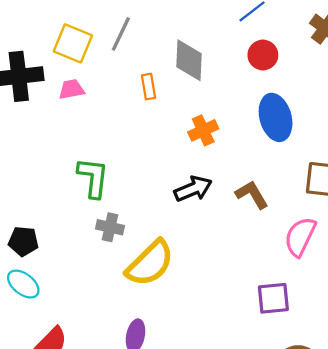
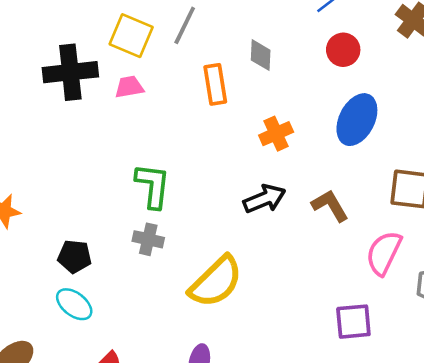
gray diamond: (189, 60) -> (261, 55), size x0.7
orange rectangle: (149, 87) -> (215, 84), size x1.4
blue ellipse: (276, 117) -> (357, 120), turned 42
gray cross: (110, 227) -> (148, 239), moved

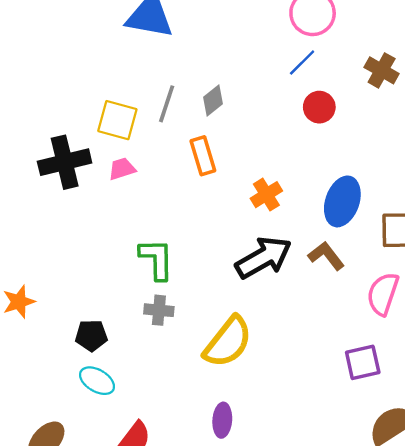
gray diamond: (261, 55) -> (213, 100), moved, turned 56
blue ellipse: (357, 120) -> (342, 201), moved
black arrow: (264, 199) -> (264, 258), size x1.4

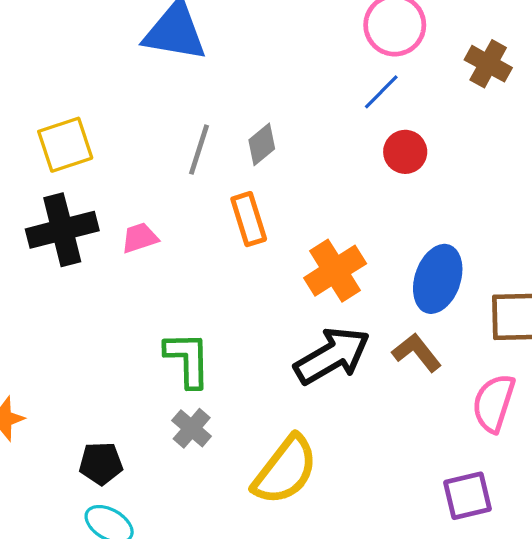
brown cross: (382, 70) -> (488, 64), moved
yellow square: (117, 120) -> (65, 145), moved, turned -33
orange cross: (266, 195) -> (335, 271), size x1.4
gray cross: (159, 310) -> (192, 428), turned 36

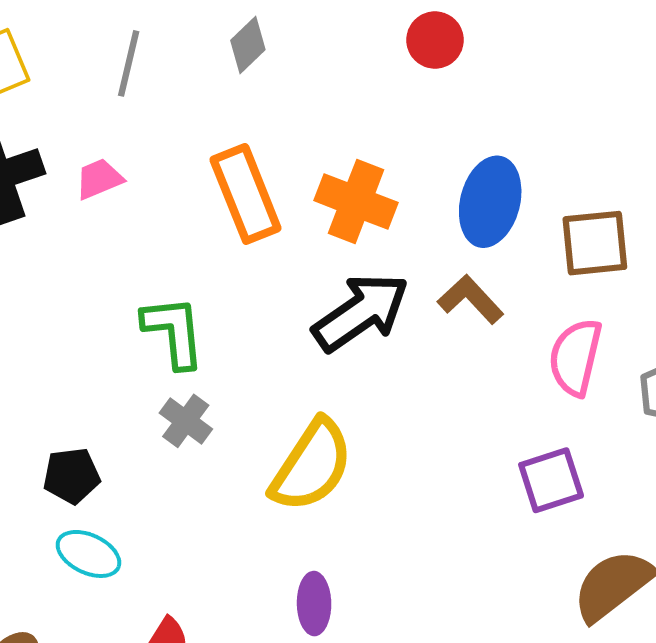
gray line: (199, 150) -> (129, 63), moved
orange rectangle: (249, 219) -> (246, 194), moved, size x1.4
orange cross: (335, 271) -> (356, 202), turned -32

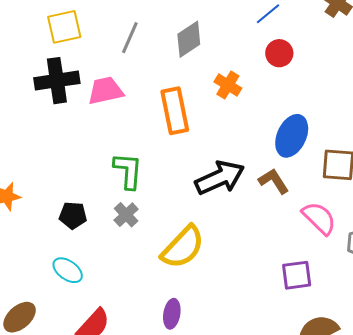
gray diamond: (248, 45) -> (189, 39), size x1.4
pink trapezoid: (99, 179) -> (105, 91), size x1.5
orange cross: (356, 202) -> (228, 85), moved, size x0.7
pink semicircle: (575, 357) -> (319, 218), turned 111
black pentagon: (72, 476) -> (73, 215), moved

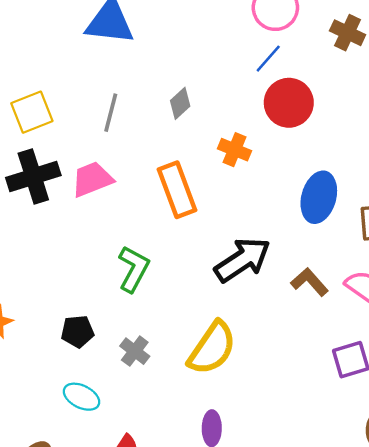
gray diamond: (189, 39) -> (180, 103), size x0.7
red circle: (279, 53) -> (289, 103), size x1.5
green L-shape: (128, 171) -> (134, 269), turned 33
brown L-shape: (274, 181) -> (310, 282), moved
gray cross: (126, 215) -> (135, 351), moved

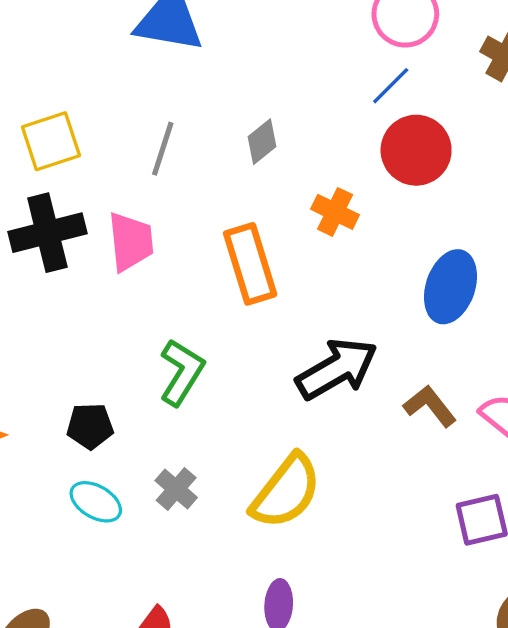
pink trapezoid: (92, 179) -> (131, 242), turned 102
black pentagon: (78, 331) -> (90, 426), moved
cyan ellipse: (81, 397) -> (96, 502), moved

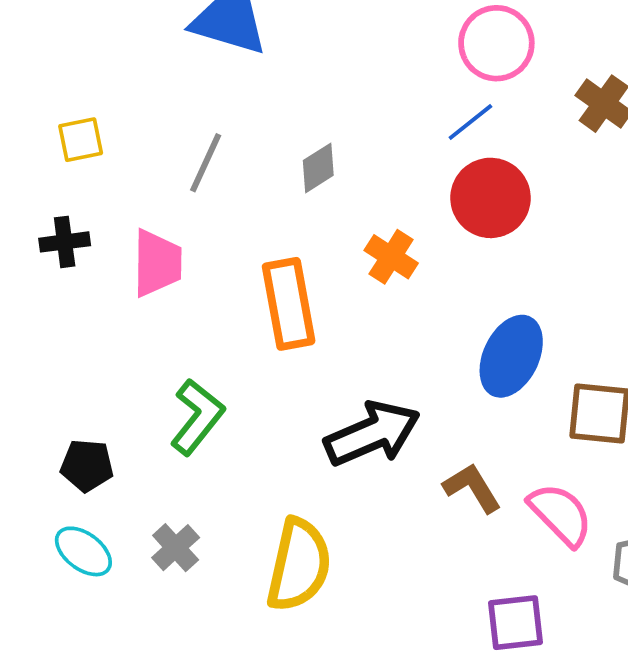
yellow square: (51, 141) -> (81, 140), size x0.7
black cross: (47, 233) -> (65, 242), size x0.6
yellow semicircle: (286, 491) -> (299, 565), turned -32

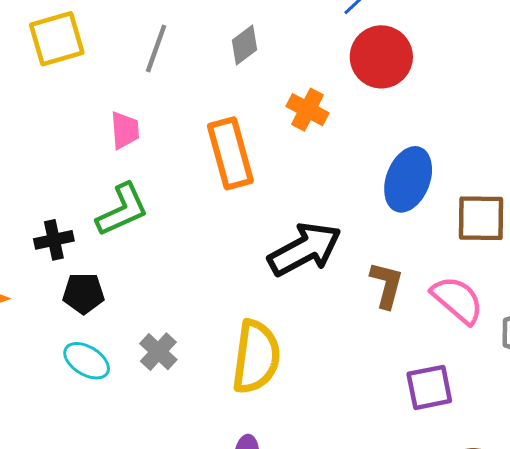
yellow square: (81, 140) -> (57, 39), size x1.5
black cross: (65, 242) -> (54, 240), moved
pink trapezoid: (157, 263) -> (125, 130), size x0.7
green L-shape: (197, 417) -> (122, 210), moved, turned 32
brown L-shape: (472, 488) -> (386, 285), turned 51

